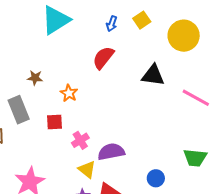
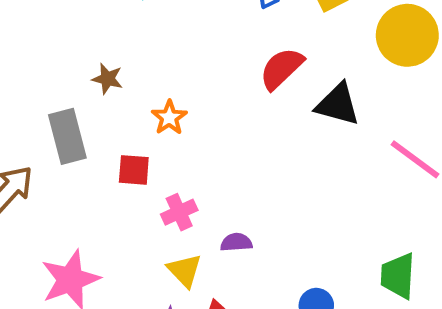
red semicircle: (103, 58) -> (281, 68), moved
purple semicircle: (111, 152) -> (236, 242), size x0.6
green trapezoid: (195, 158) -> (398, 276), turned 80

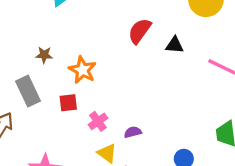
black triangle: (338, 104) -> (175, 45), size x0.7
orange star: (169, 118) -> (82, 70), size x1.4

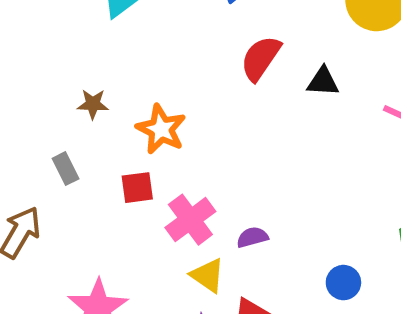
gray rectangle: (28, 91) -> (65, 169), size x0.6
pink cross: (98, 121) -> (190, 220), size x1.4

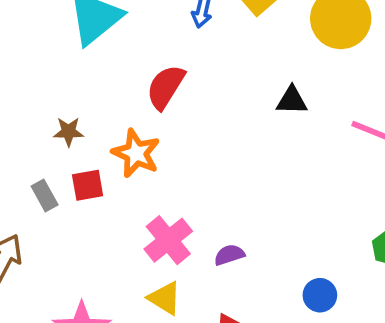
red semicircle: (261, 58) -> (166, 87), moved
red square: (137, 188) -> (88, 185), moved
yellow triangle: (208, 275) -> (165, 298), moved

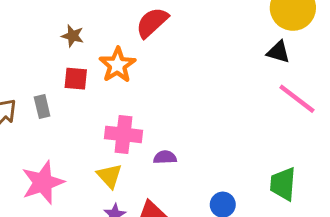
black triangle: (292, 100) -> (278, 52), moved
gray rectangle: (45, 196) -> (42, 107), moved
pink cross: (168, 240) -> (123, 134), turned 30

